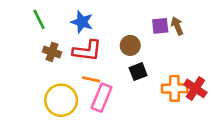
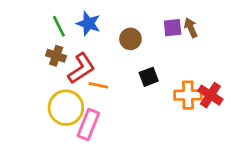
green line: (39, 19) -> (59, 26), moved
brown circle: (130, 45) -> (130, 39), moved
red L-shape: (87, 51) -> (81, 68), moved, turned -40
pink rectangle: (102, 98) -> (88, 125), moved

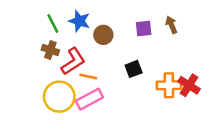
purple square: (173, 28) -> (144, 29), moved
brown circle: (130, 39) -> (103, 35), moved
pink rectangle: (88, 125) -> (89, 99), moved, turned 40

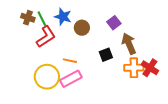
brown arrow: (171, 25) -> (129, 44), moved, size x1.5
purple square: (144, 29) -> (114, 23), turned -32
brown cross: (50, 50) -> (28, 18), moved
red L-shape: (73, 61) -> (46, 37), moved

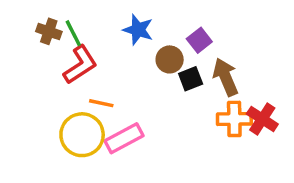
blue star: (63, 17) -> (138, 30), moved
brown circle: (82, 28) -> (170, 59), moved
black square: (106, 55) -> (191, 79), moved
orange line: (70, 61) -> (101, 103), moved

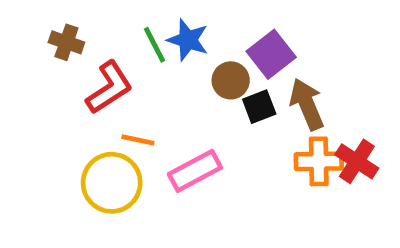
green line: (73, 33) -> (154, 45), moved
purple square: (199, 40) -> (271, 54), size x1.4
pink rectangle: (124, 138) -> (195, 171), moved

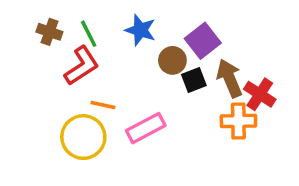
green line: (154, 45) -> (89, 34), moved
red cross: (357, 161) -> (260, 94), moved

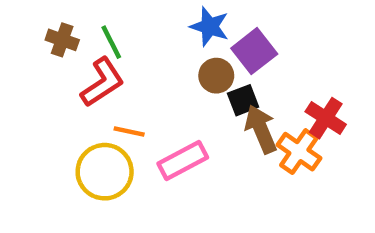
blue star: (140, 30) -> (210, 26), moved
brown arrow: (229, 78) -> (261, 129), moved
orange cross: (238, 121) -> (299, 152), turned 36

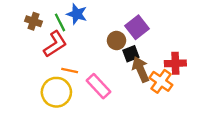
blue star: (210, 26) -> (77, 14), moved
red cross: (326, 118) -> (175, 63), turned -35
pink rectangle: (183, 161) -> (98, 86), turned 75

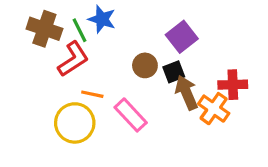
brown cross: (34, 21) -> (44, 29), size x1.5
brown circle: (116, 41) -> (145, 65), moved

